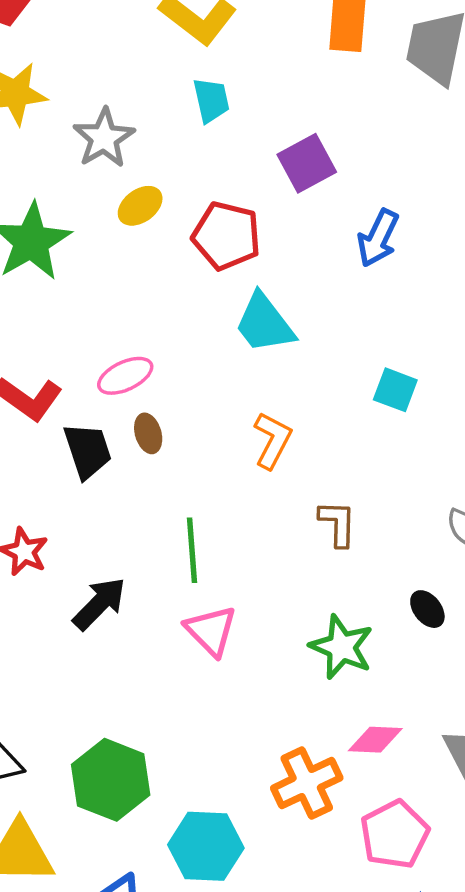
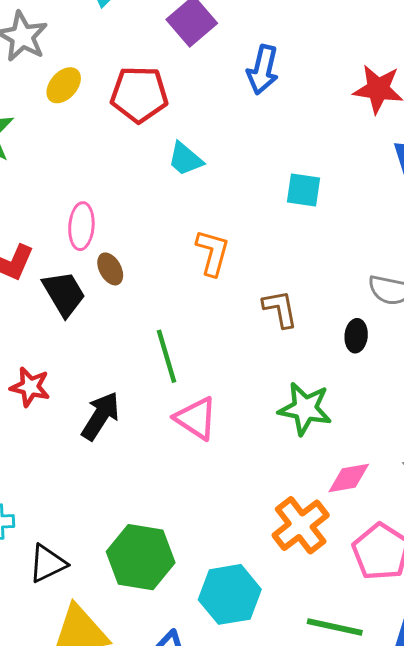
cyan trapezoid: (264, 323) -> (185, 159), size x0.7
pink ellipse: (125, 376) -> (81, 226), turned -48
black ellipse: (427, 609) -> (356, 336), moved, turned 56

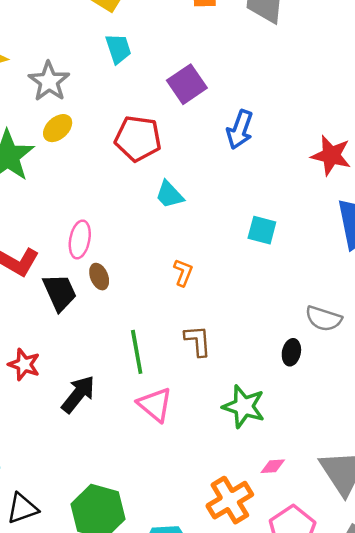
yellow ellipse: (64, 85) -> (58, 128), moved
orange L-shape: (213, 253) -> (183, 273), size x0.7
brown L-shape: (280, 309) -> (198, 341), moved
pink diamond: (349, 478) -> (273, 466), size x0.7

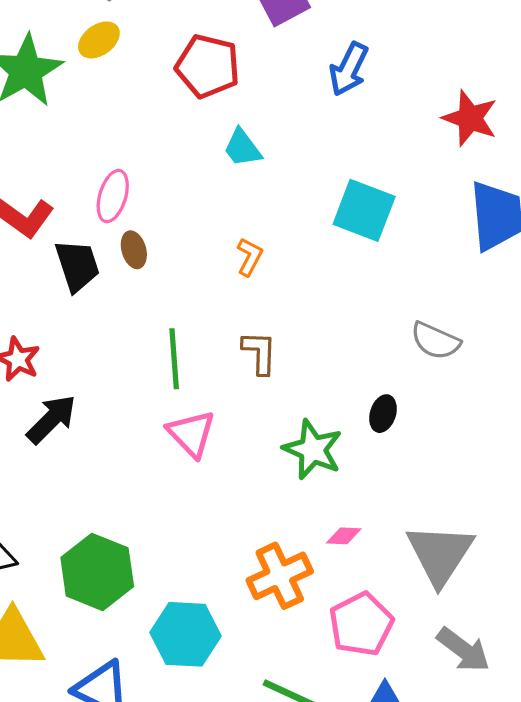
cyan square: (262, 230) -> (364, 210), size x1.5
black ellipse: (291, 352) -> (383, 414), moved
black arrow: (78, 394) -> (51, 419), moved

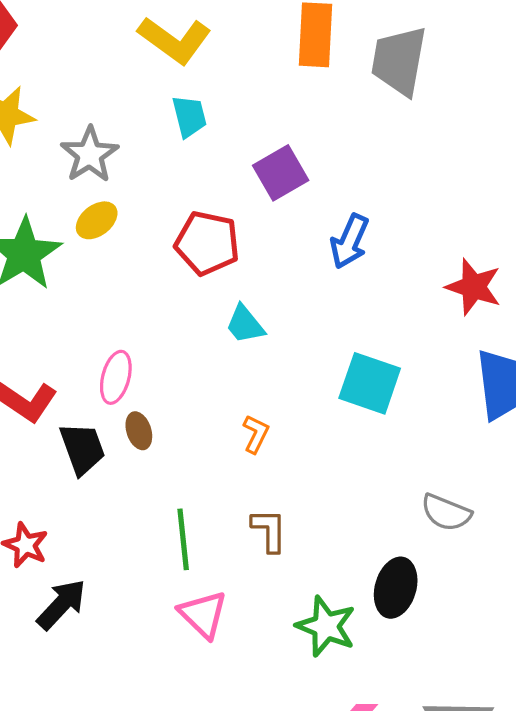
black ellipse: (383, 414) -> (396, 588), size x1.6

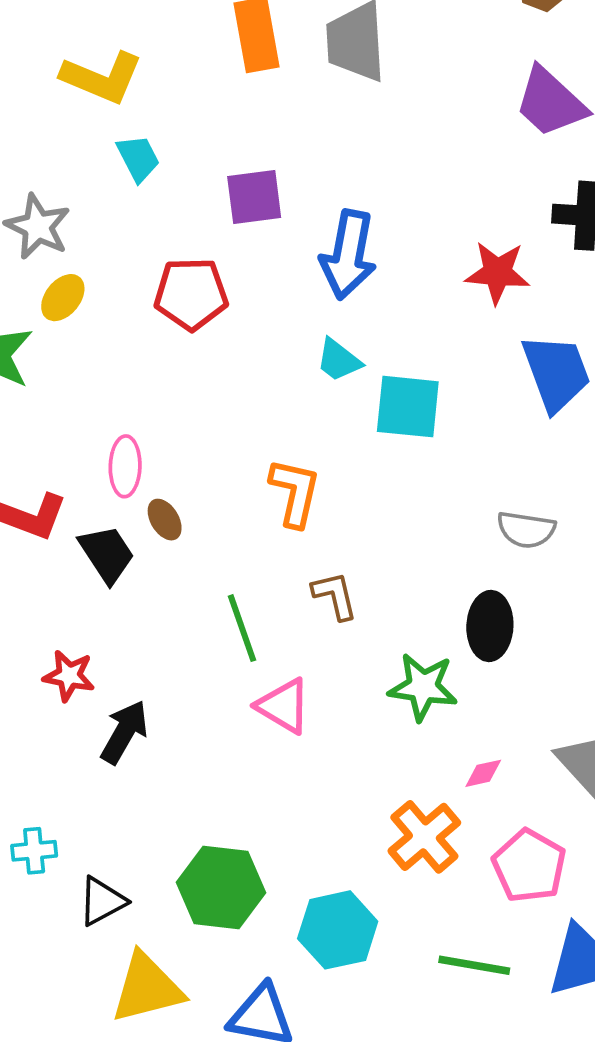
purple square: (281, 173) -> (254, 197), turned 36
blue arrow: (350, 241) -> (348, 255), size x1.4
cyan trapezoid: (245, 324) -> (339, 360), moved
orange L-shape: (256, 434) -> (295, 492), size x1.6

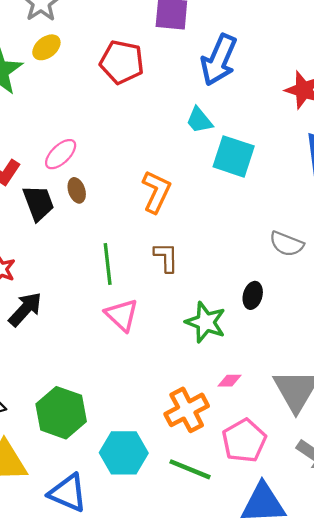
pink ellipse: (125, 466) -> (61, 154), turned 32
black ellipse: (490, 626) -> (253, 295), size x0.7
green line: (474, 965) -> (190, 469), moved

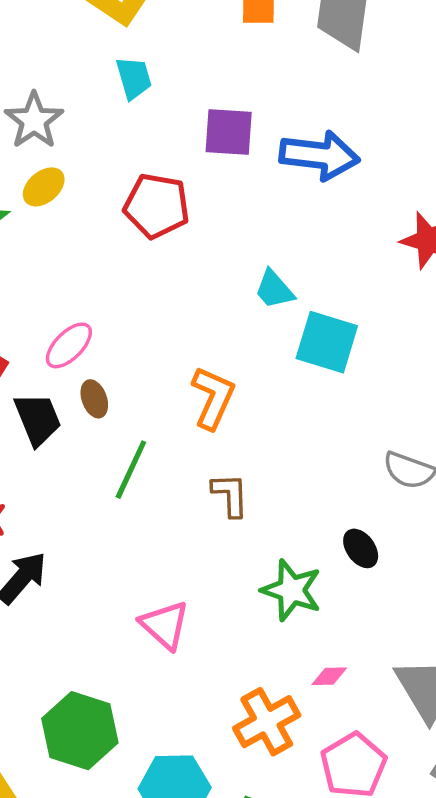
blue arrow: (219, 60) -> (319, 155), moved, turned -105
green line: (108, 264) -> (131, 470), moved, turned 33
black ellipse: (253, 295) -> (361, 548), turned -50
pink triangle: (122, 315) -> (165, 625), moved

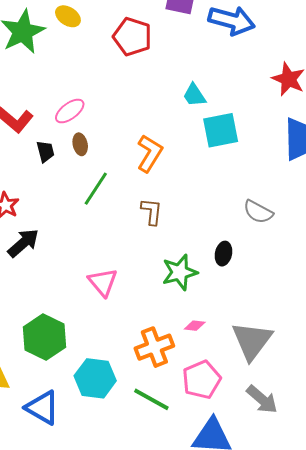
yellow ellipse: (44, 187) -> (68, 16), turned 65
cyan square: (327, 342) -> (221, 130), turned -36
black trapezoid: (38, 419) -> (45, 151), size x0.7
black ellipse: (361, 548) -> (224, 254), turned 40
green star: (291, 590) -> (180, 272), turned 30

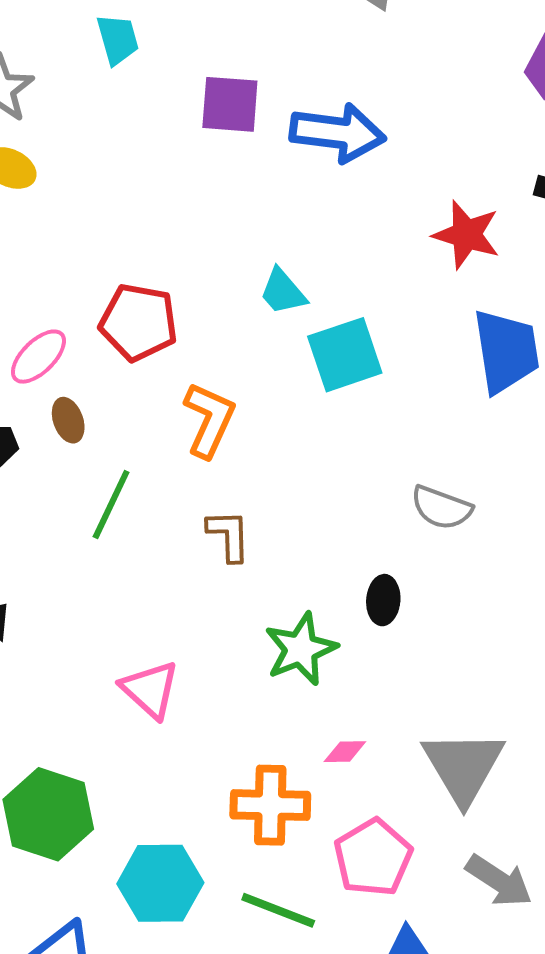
red pentagon: (132, 37) -> (139, 322), moved
orange cross: (154, 347) -> (270, 805), turned 30

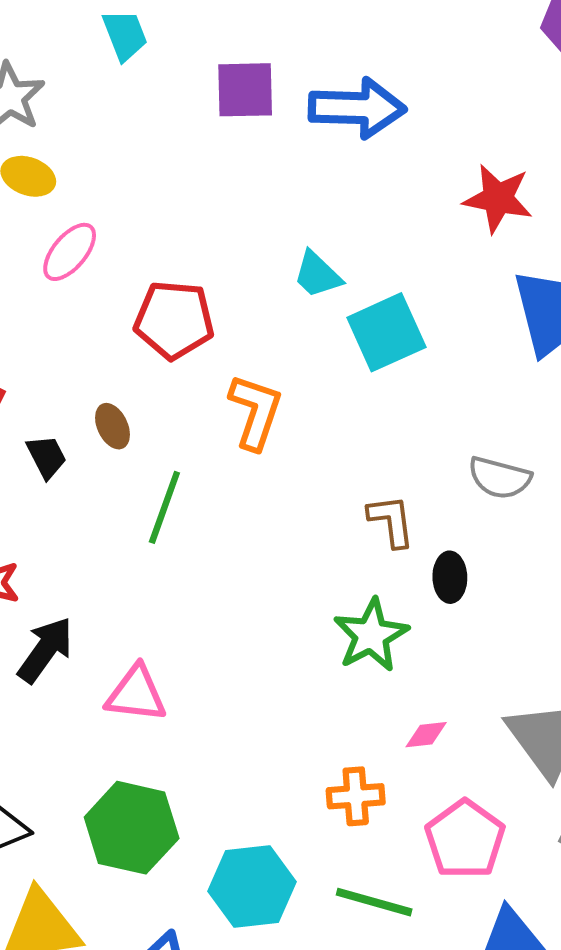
pink ellipse: (38, 357) -> (70, 252), moved
brown L-shape: (229, 535) -> (391, 521), moved
pink triangle: (150, 689) -> (136, 694), moved, turned -30
orange cross: (270, 805) -> (356, 796), size x0.7

